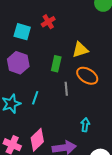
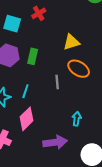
green rectangle: (56, 64) -> (33, 56), moved
pink diamond: (37, 140) -> (26, 119), moved

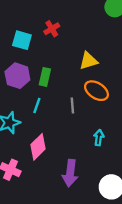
cyan line: (25, 91) -> (37, 106), moved
cyan arrow: (77, 119) -> (99, 138), moved
purple arrow: (55, 142) -> (70, 173), turned 105

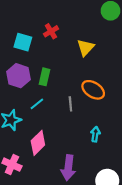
yellow triangle: (88, 61) -> (86, 48), moved, turned -30
cyan line: (37, 106) -> (37, 104), turned 32

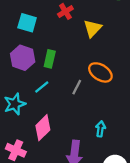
red cross: (51, 31) -> (65, 11), moved
gray line: (70, 104) -> (77, 87), turned 32
cyan arrow: (95, 134) -> (100, 129), moved

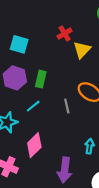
red cross: (65, 11) -> (65, 34), moved
gray line: (77, 87) -> (67, 106), turned -40

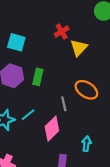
cyan line: (33, 106) -> (28, 115), moved
pink diamond: (34, 145) -> (52, 129), moved

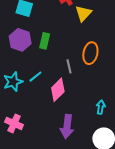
orange ellipse: (86, 90) -> (90, 53), turned 70
cyan arrow: (86, 144) -> (101, 107), moved

